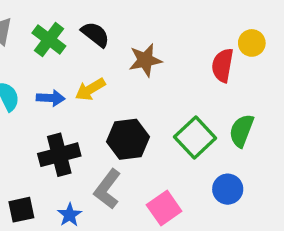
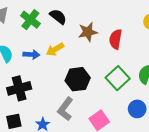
red semicircle: (223, 65) -> (116, 39), moved
black cross: (59, 155) -> (19, 88), moved

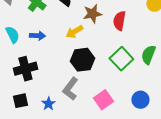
yellow arrow: (55, 49) -> (74, 32), moved
blue circle: (137, 109) -> (140, 100), moved

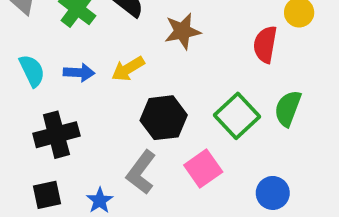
red semicircle: (119, 21) -> (265, 44), moved
yellow arrow: (74, 32) -> (128, 69), moved
pink square: (103, 100) -> (203, 169), moved

